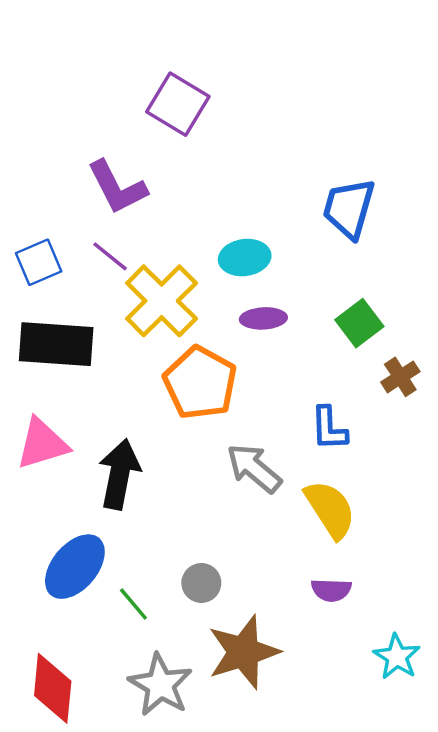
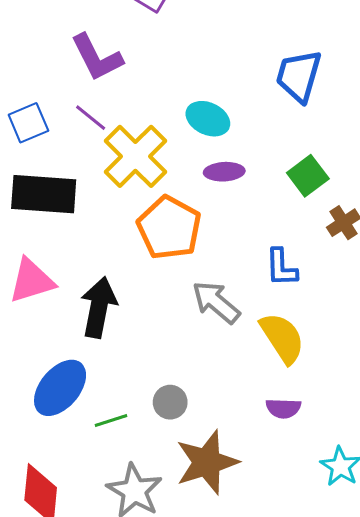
cyan ellipse: (245, 258) -> (208, 119), turned 33
green line: (133, 604) -> (111, 420), turned -68

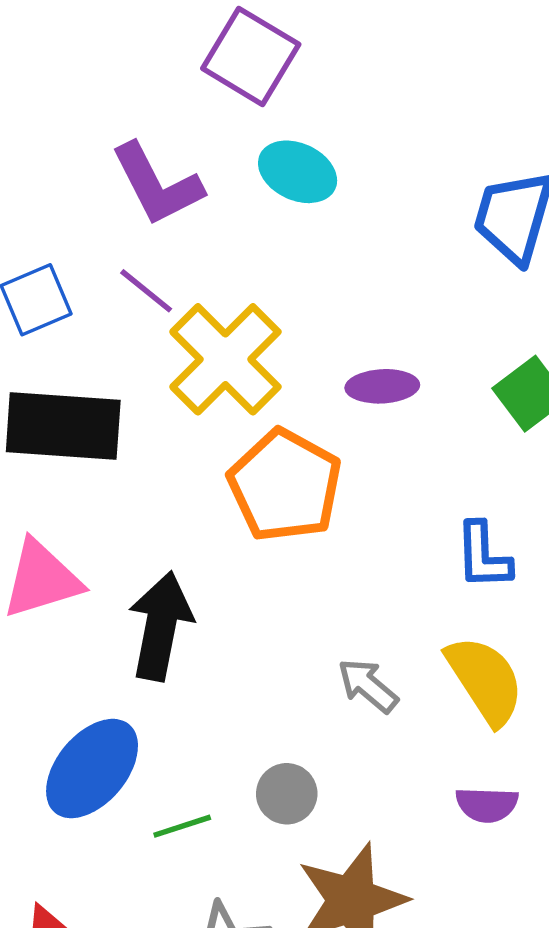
cyan ellipse: (208, 119) -> (298, 172), moved
gray arrow: (216, 302) -> (368, 686), moved, size x0.7

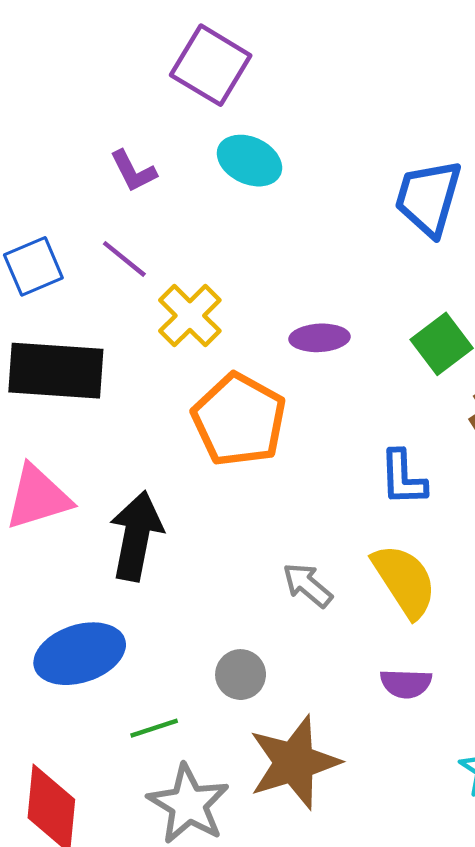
purple L-shape: (157, 184) -> (133, 171), size x0.6
yellow cross: (225, 359) -> (190, 316), size x0.7
blue ellipse: (92, 769) -> (80, 654), turned 32
green line: (182, 826) -> (154, 728), moved

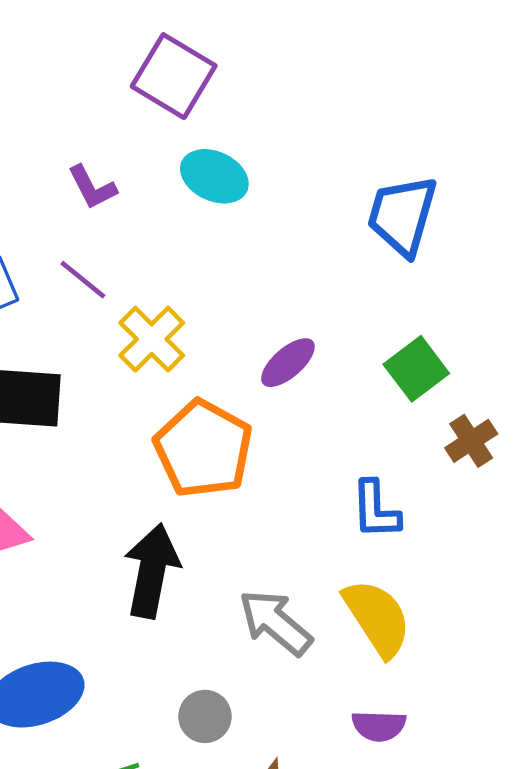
purple ellipse: (319, 338) -> (288, 363), turned -38
black arrow: (136, 536) -> (152, 571), moved
gray arrow: (308, 585) -> (275, 623), size x1.4

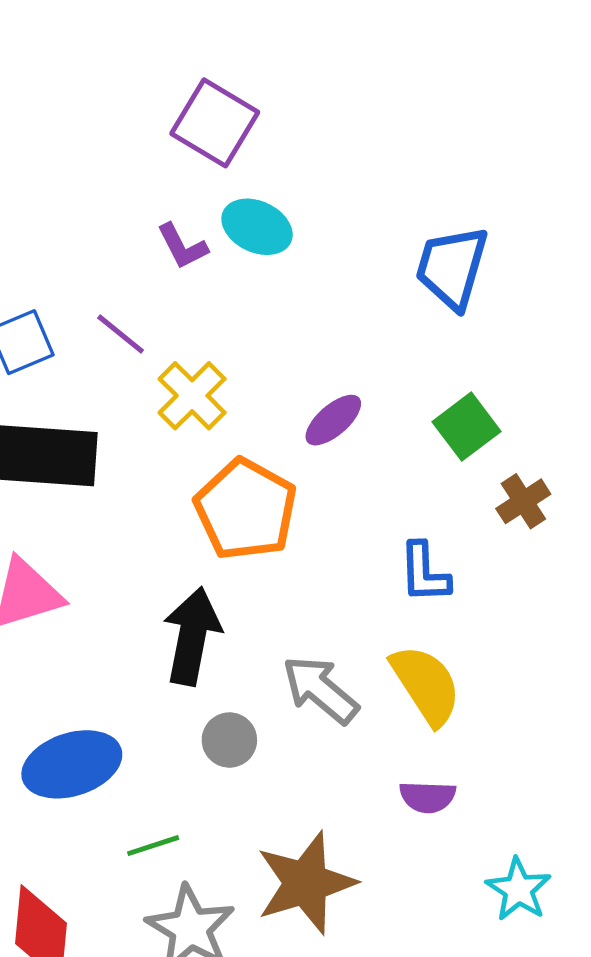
purple L-shape: (92, 187) -> (182, 246), moved
gray circle: (205, 716) -> (229, 740), moved

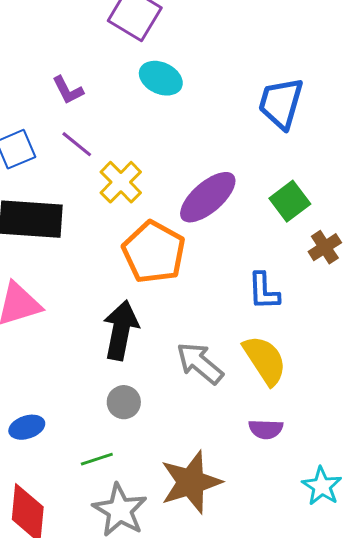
purple L-shape: (182, 246) -> (68, 90), moved
purple ellipse: (333, 420) -> (208, 197), size x1.6
gray circle: (229, 740) -> (124, 402), moved
blue ellipse: (72, 764) -> (27, 427), moved, size x0.6

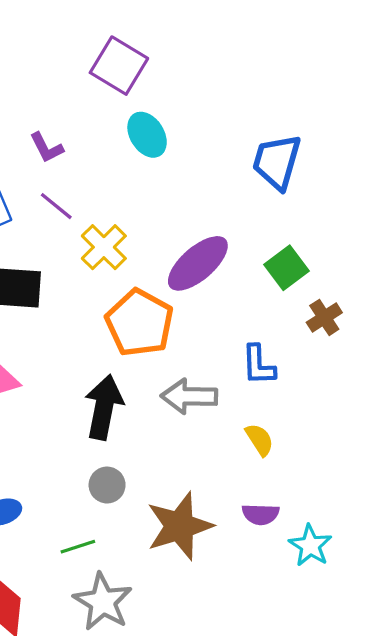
cyan ellipse: (161, 78) -> (147, 135), turned 33
yellow semicircle: (265, 360) -> (259, 440), size x0.6
gray arrow: (200, 363) -> (189, 396), moved, turned -39
brown star: (191, 482) -> (179, 526), moved
cyan star: (322, 486) -> (310, 546), moved

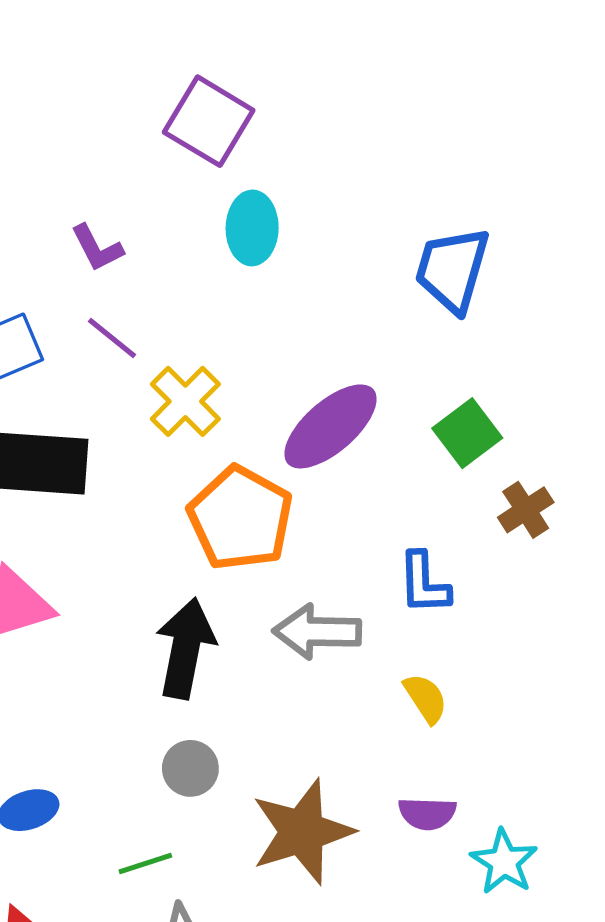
cyan ellipse: (147, 135) -> (252, 228), turned 33

